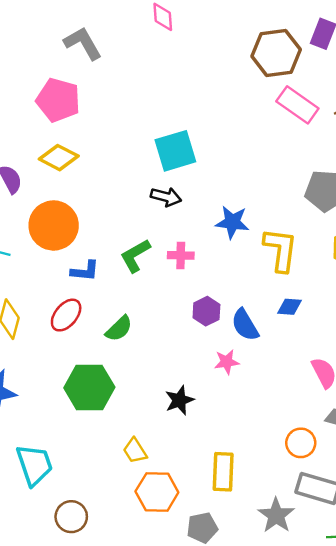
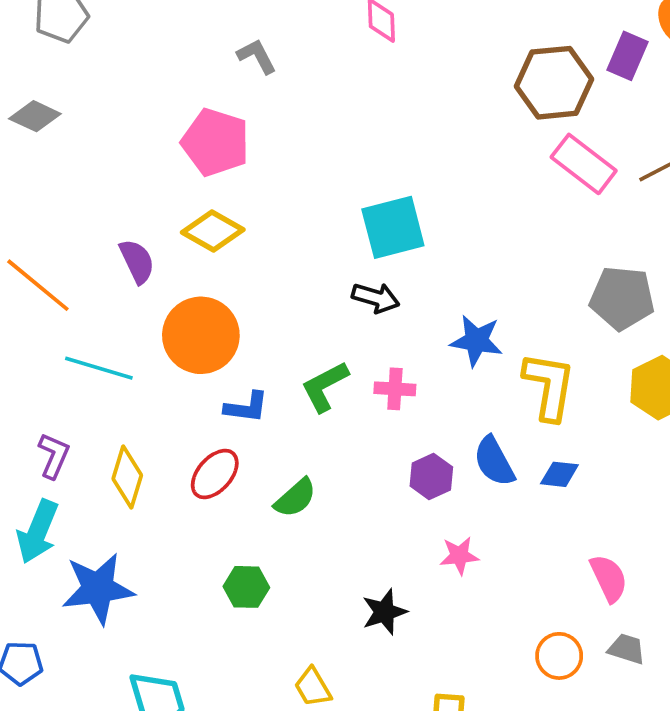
gray L-shape: (83, 43) -> (257, 56), size x0.7
blue semicircle: (245, 325) -> (494, 461), moved
green hexagon: (89, 387) -> (246, 587), size x0.6
orange circle: (301, 443) -> (559, 656), moved

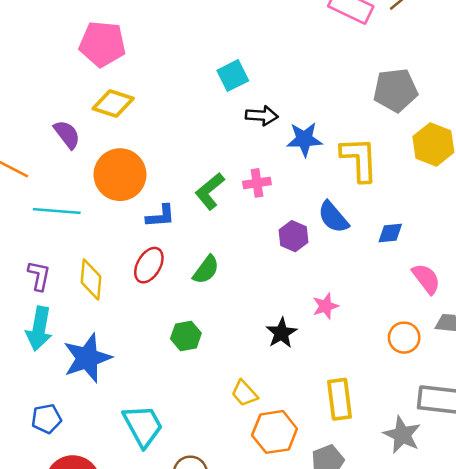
cyan square: (393, 227) -> (233, 76), size x0.7
black arrow: (376, 298) -> (262, 116), moved
blue diamond: (559, 474) -> (390, 233), moved
pink star: (459, 556) -> (325, 306), moved

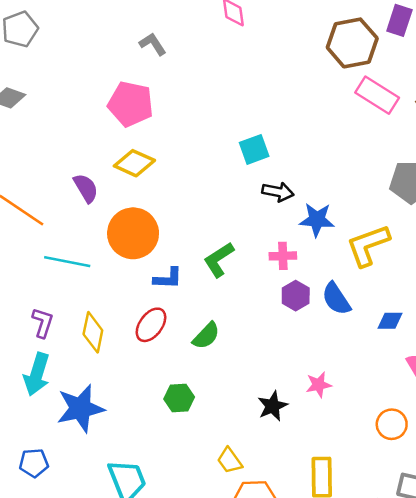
yellow L-shape: (359, 159) -> (368, 245), turned -114
pink cross: (257, 183) -> (283, 256), moved
purple hexagon: (294, 236) -> (296, 296), moved

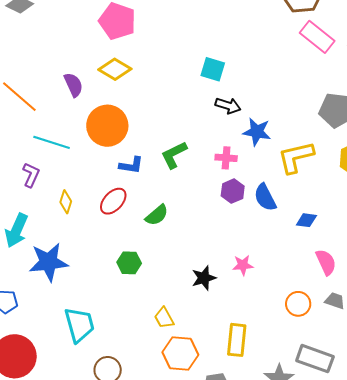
cyan square: (254, 149) -> (213, 69), turned 30
purple L-shape: (43, 323) -> (31, 175), moved
yellow diamond: (93, 332) -> (66, 202), size x0.7

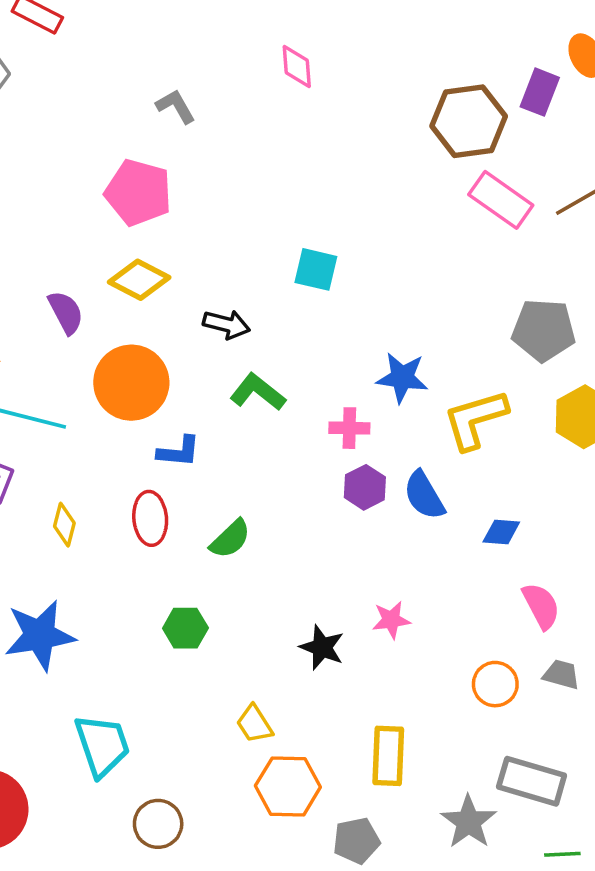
black arrow: (228, 106) -> (226, 324), moved
green L-shape: (174, 155) -> (258, 392), moved, turned 68
red ellipse: (113, 201) -> (150, 518), turned -44
black star: (204, 278) -> (322, 647), turned -30

